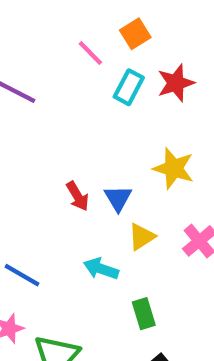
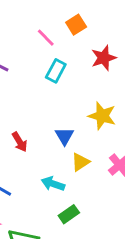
cyan rectangle: (129, 87) -> (56, 71), moved
red arrow: (78, 196) -> (20, 142), moved
green rectangle: (144, 314) -> (69, 214), moved, turned 72

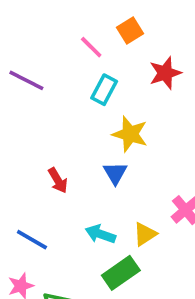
yellow star: (102, 116) -> (130, 134), moved
yellow triangle: (80, 162) -> (145, 234), moved
green rectangle: (69, 214) -> (121, 273), size x1.4

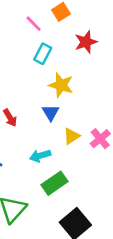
cyan arrow: (100, 234) -> (40, 156), turned -36
yellow triangle: (145, 234) -> (72, 136), moved

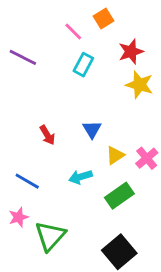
yellow star: (61, 85) -> (140, 85), moved
green rectangle: (55, 183) -> (119, 196), moved

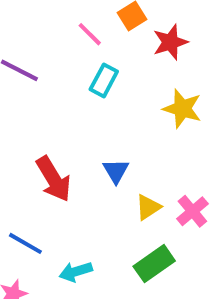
red star: (131, 52) -> (170, 42), moved
red arrow: (47, 135) -> (54, 179), size x1.6
cyan arrow: (80, 177) -> (76, 272), moved

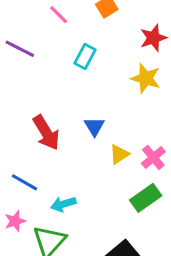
pink line: (90, 34) -> (59, 15), moved
red star: (170, 42) -> (153, 38), moved
green rectangle: (154, 264) -> (146, 198), moved

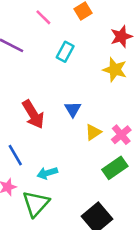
blue line: (24, 182) -> (15, 155), turned 30

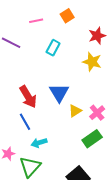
pink line: (43, 17) -> (36, 21), turned -56
blue triangle: (73, 109) -> (59, 93), size x1.5
blue line: (15, 155) -> (25, 122), moved

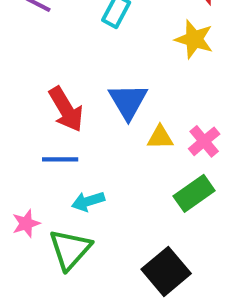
yellow triangle: (75, 111) -> (160, 137), turned 32
blue line: (25, 122) -> (60, 159), turned -60

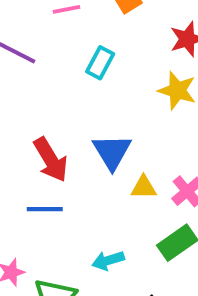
cyan arrow: (88, 201) -> (108, 260), moved

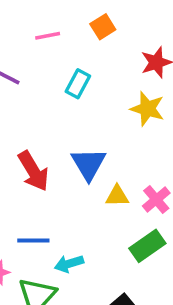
blue line: (45, 209) -> (33, 240), moved
cyan arrow: (108, 260) -> (69, 264), moved

